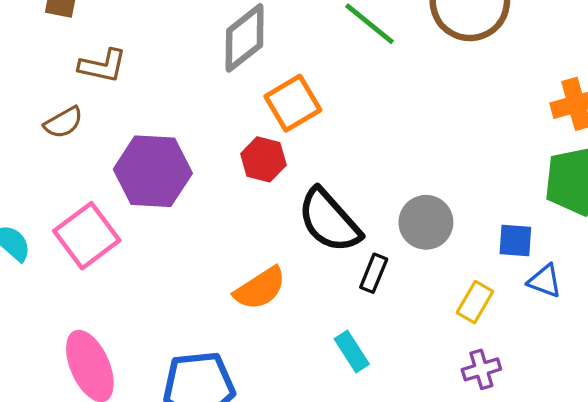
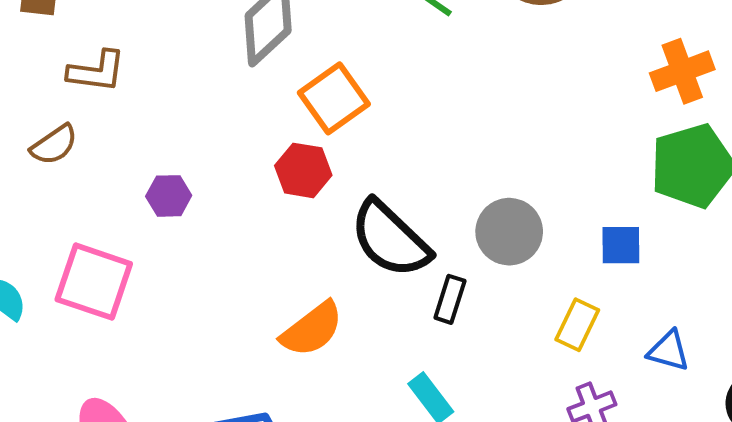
purple hexagon: (153, 171) -> (169, 196), size x0.5
pink square: (87, 236) -> (94, 282), turned -30
blue triangle: (545, 281) -> (669, 351), moved

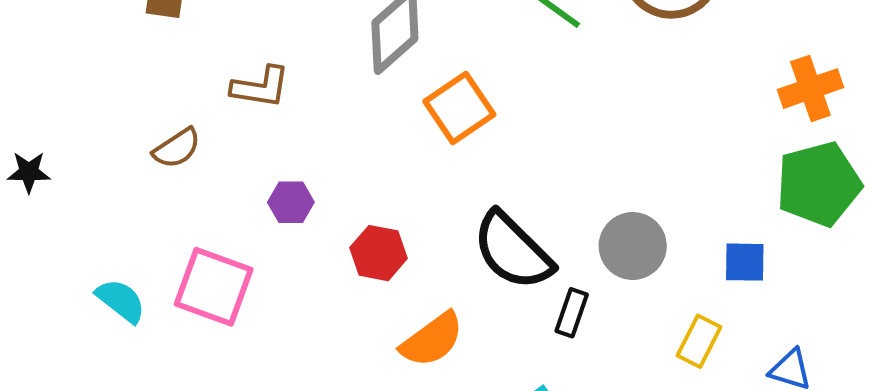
brown L-shape: (97, 71) -> (261, 87), moved
red hexagon: (303, 170) -> (379, 253), moved

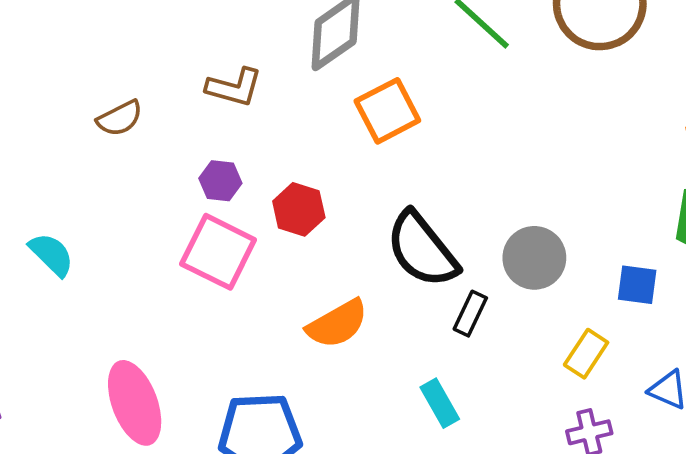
brown L-shape: (261, 87) -> (234, 87), moved
red hexagon: (379, 253) -> (299, 209), moved
pink square: (214, 287) -> (218, 252), moved

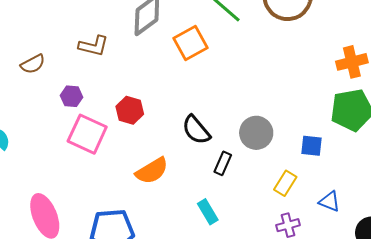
orange square: (387, 111) -> (190, 43), moved
purple hexagon: (220, 181) -> (71, 96), moved
black semicircle: (422, 250) -> (196, 130), size x0.7

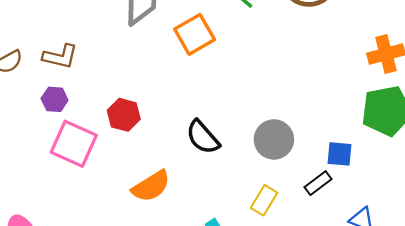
brown L-shape: (94, 46) -> (60, 57), moved
black rectangle: (223, 163) -> (318, 183), moved, turned 30
yellow rectangle: (285, 183) -> (264, 200), moved

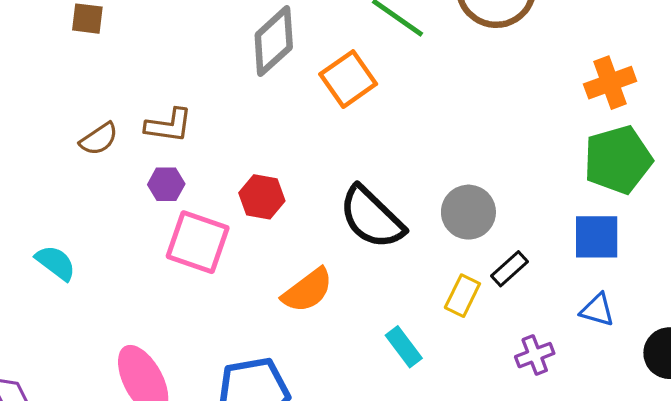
black semicircle: (203, 137) -> (372, 217), size x1.4
blue square: (340, 154) -> (597, 237), moved, size x1.4
black rectangle: (318, 183) -> (510, 269), moved

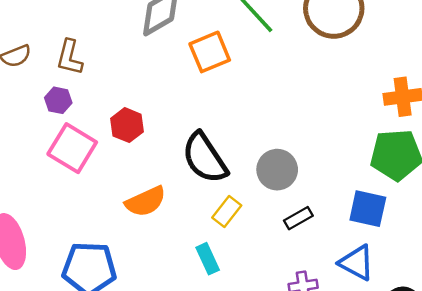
brown L-shape: (169, 125) -> (70, 57), turned 84
yellow rectangle: (462, 296) -> (227, 211), moved
blue triangle: (597, 310) -> (357, 263), size x1.4

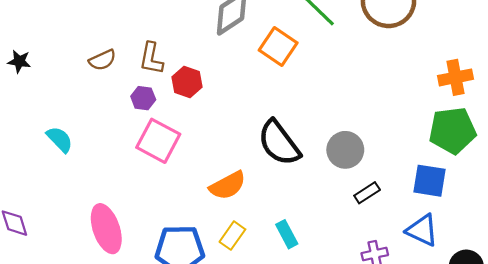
orange square: (210, 52) -> (278, 46), turned -30
red hexagon: (127, 125) -> (187, 82), moved
yellow rectangle: (227, 211) -> (232, 236), moved

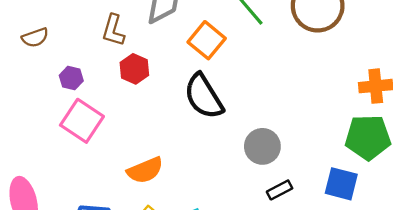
brown L-shape: (151, 58) -> (113, 30), moved
red hexagon: (187, 82) -> (134, 69), moved
black semicircle: (279, 143) -> (204, 96), moved

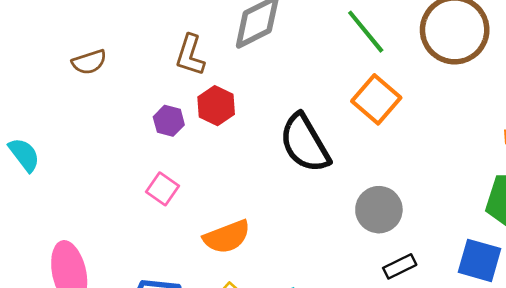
orange square: (207, 40) -> (376, 99), moved
purple hexagon: (71, 78) -> (169, 121), moved
pink square: (82, 121) -> (162, 189), moved, size x0.6

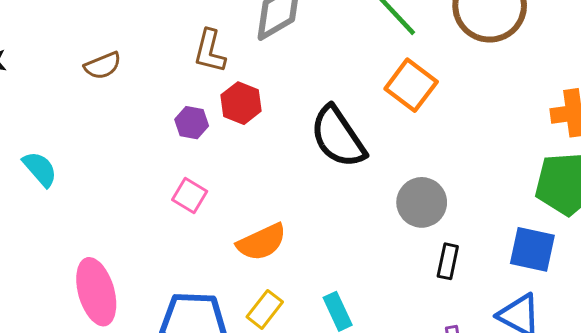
black rectangle: (400, 266) -> (448, 261), turned -48

